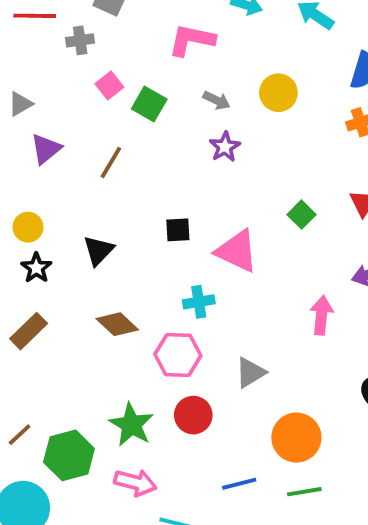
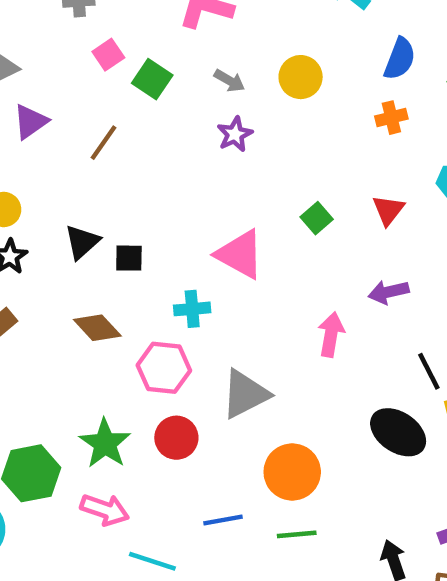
black square: (178, 230) -> (129, 258), moved
gray triangle: (250, 373) -> (245, 394), size x1.4

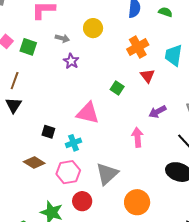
orange cross: (391, 118) -> (138, 47), moved, size x1.5
black triangle: (82, 242) -> (14, 105), moved
black square: (129, 258) -> (48, 132), moved, turned 32

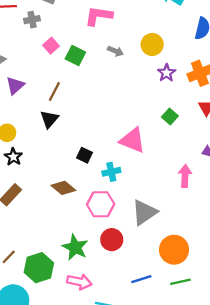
purple star: (71, 61) -> (167, 73), moved

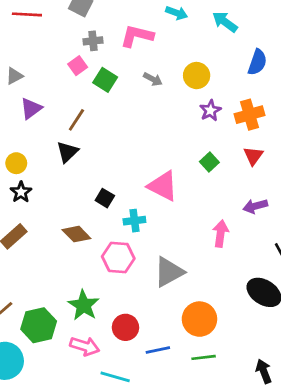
gray cross: (32, 20) -> (93, 41), moved
red circle: (112, 240) -> (125, 327), moved

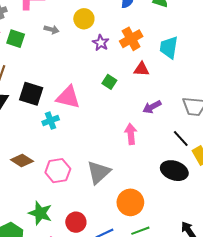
red triangle: (253, 156) -> (141, 69), turned -49
pink triangle: (163, 186) -> (68, 97), moved
black square: (105, 198) -> (31, 94), moved, size x1.6
cyan cross: (134, 221) -> (51, 121), moved

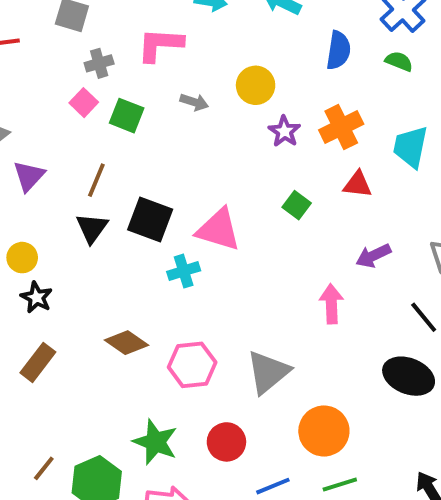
red circle: (76, 222) -> (226, 442), moved

